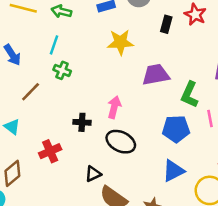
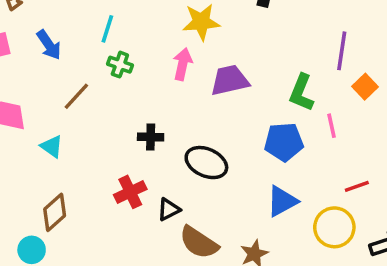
purple trapezoid: (156, 75) -> (230, 80), moved
pink arrow: (114, 107) -> (183, 64), moved
red cross: (50, 151) -> (130, 192), moved

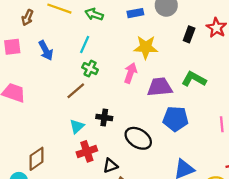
green L-shape: (301, 93) -> (194, 79), moved, turned 90
brown line: (76, 96) -> (76, 91), moved
blue pentagon: (284, 142) -> (176, 119), moved
cyan triangle: (52, 147) -> (77, 126), moved, turned 35

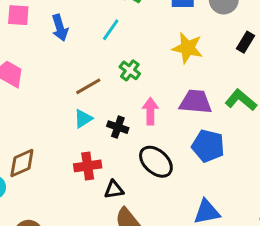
green cross: (90, 69) -> (130, 70), moved
pink arrow: (130, 73) -> (150, 111), moved, turned -30
cyan triangle: (77, 126) -> (83, 119), moved

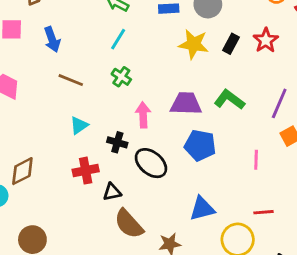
cyan line: (111, 30) -> (118, 39), moved
yellow star: (187, 48) -> (194, 44), moved
brown line: (88, 86) -> (71, 80), moved, turned 55
black cross: (118, 127) -> (117, 142), moved

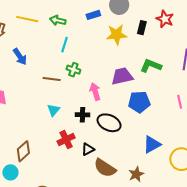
brown line: (71, 80) -> (52, 79), moved

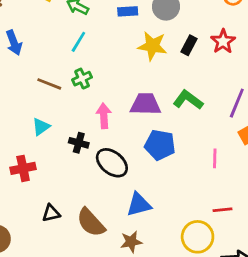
green cross: (73, 70) -> (82, 79), turned 32
red cross: (66, 140) -> (23, 168), moved
blue triangle: (152, 144) -> (139, 205), moved
black triangle: (88, 149) -> (51, 213), moved

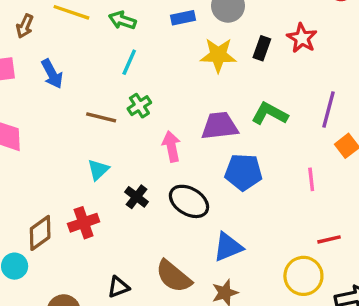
black cross: (79, 143) -> (136, 197), moved, turned 30
black triangle: (51, 213) -> (118, 287), moved

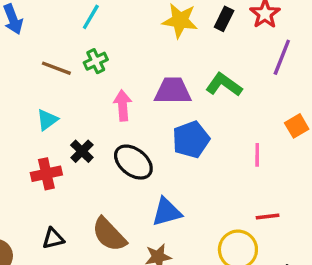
purple line: (329, 110) -> (282, 57), moved
blue pentagon: (243, 172) -> (191, 140), turned -30
red cross: (84, 223) -> (46, 174), moved

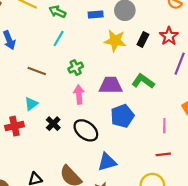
green cross: (96, 61) -> (76, 68), moved
red cross: (46, 174) -> (15, 126), moved
red line: (268, 216) -> (163, 154), moved

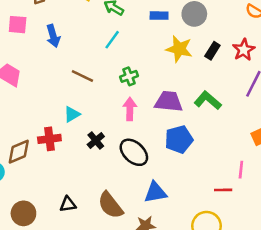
pink line: (164, 126) -> (241, 170), moved

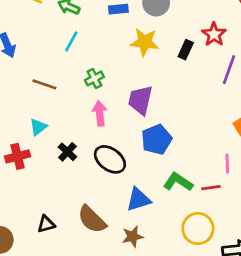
black rectangle: (212, 51) -> (186, 50), moved
green L-shape: (208, 100) -> (178, 182), moved
purple trapezoid: (169, 101) -> (140, 100), turned -76

